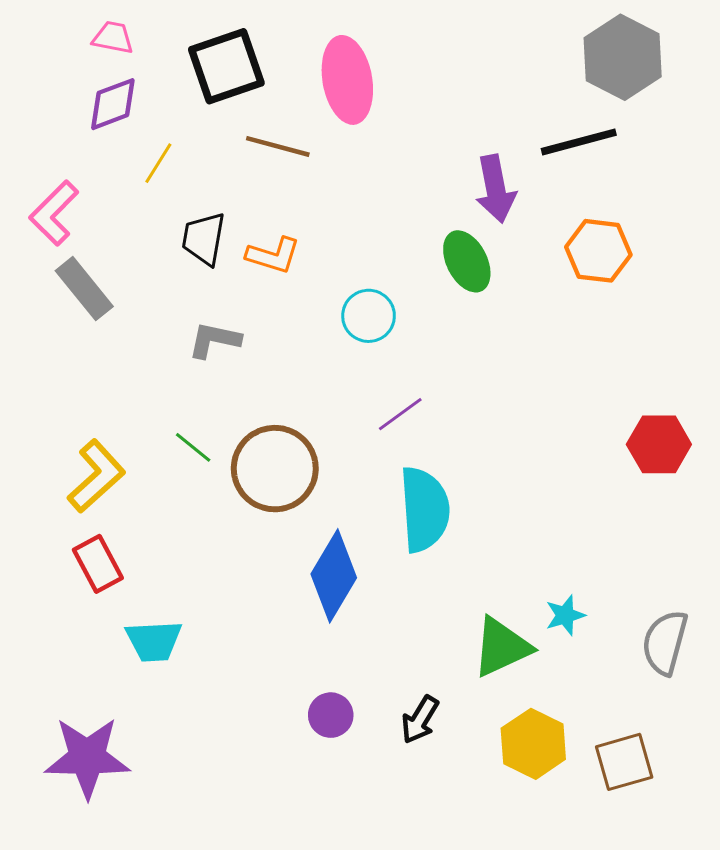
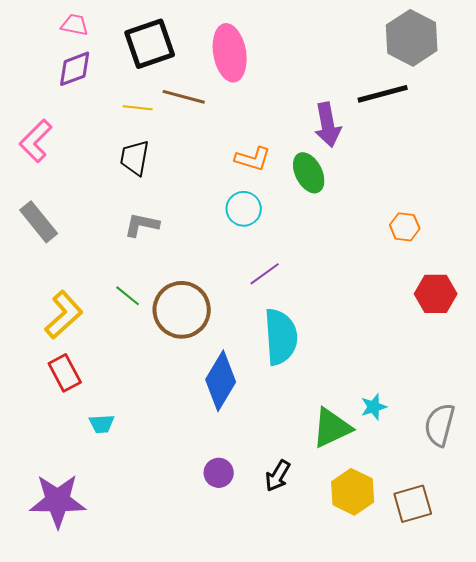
yellow line: (158, 163) -> (138, 108), moved, turned 64
orange hexagon: (598, 251) -> (405, 227), moved, size x0.7
orange L-shape: (273, 255) -> (253, 159), moved
gray rectangle: (84, 289) -> (39, 222), moved
cyan trapezoid: (154, 641) -> (102, 424), size x0.7

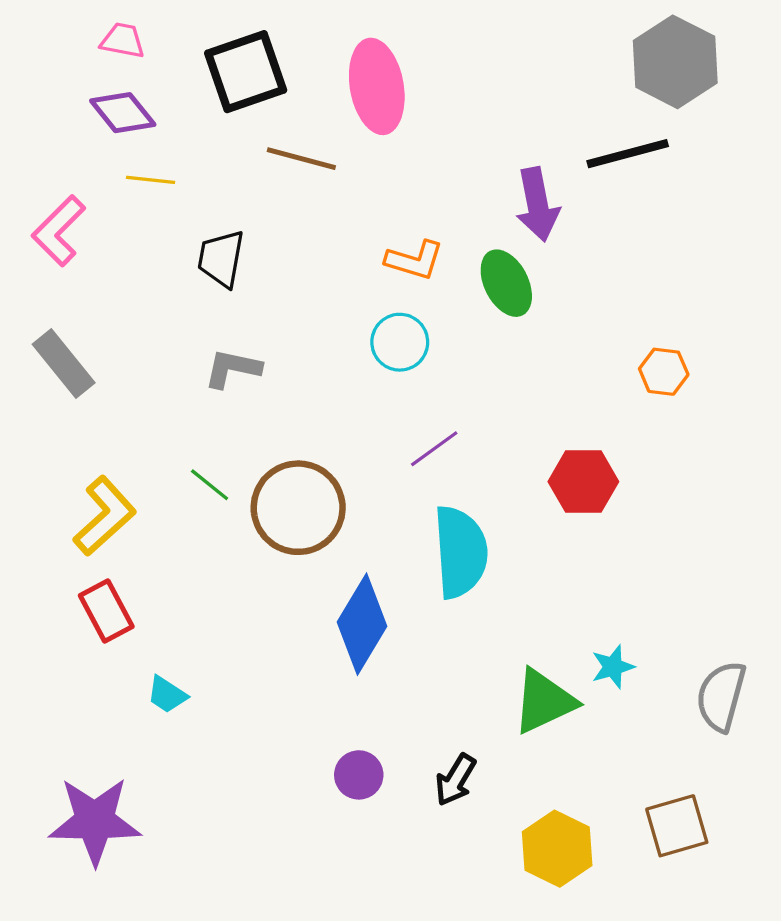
purple diamond: (75, 69) -> (123, 113), turned 72
yellow line: (138, 108) -> (151, 180), moved
red hexagon: (436, 294) -> (583, 482), moved
cyan trapezoid: (102, 424) -> (167, 695), turned 36
yellow hexagon: (353, 492) -> (557, 849), moved

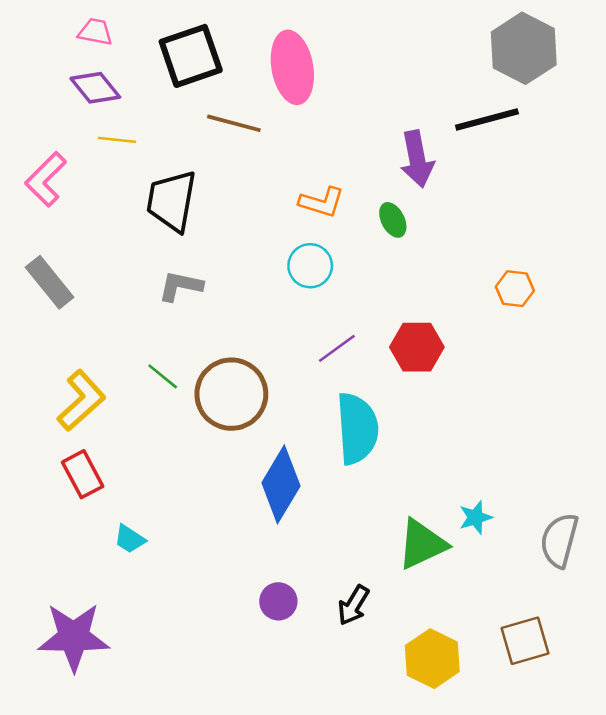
black trapezoid: (221, 259) -> (172, 201), size x1.4
green ellipse: (506, 283) -> (393, 220), size x0.7
red hexagon: (583, 482) -> (417, 347), moved

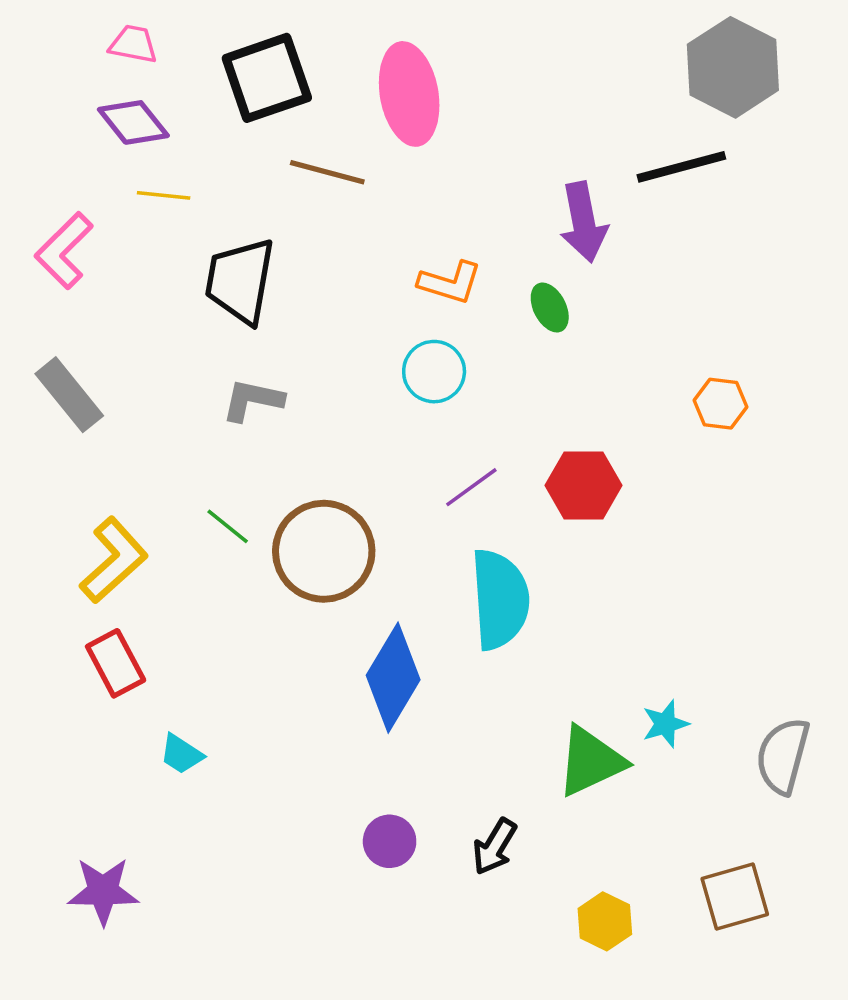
purple star: (74, 637) -> (103, 891), size x0.7
yellow hexagon: (432, 659) -> (605, 921), size x0.7

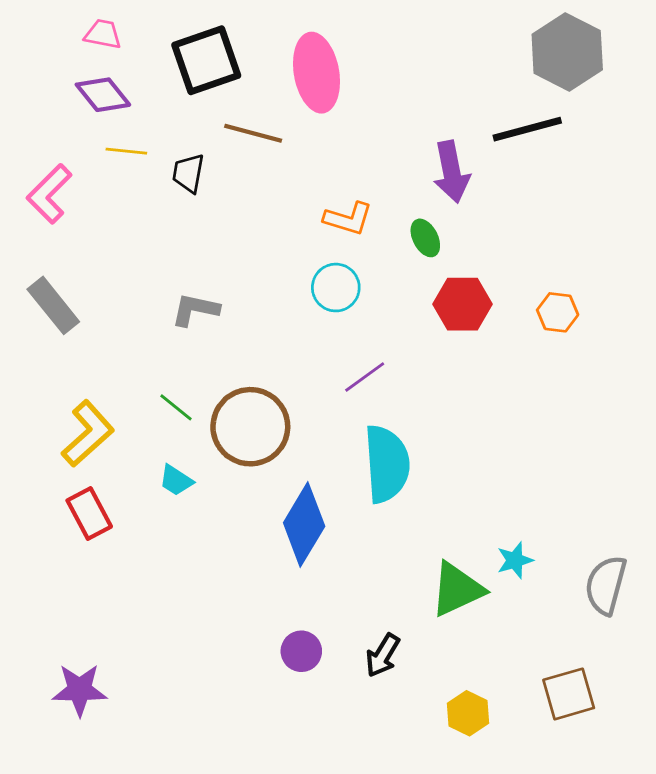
black trapezoid: (240, 281) -> (188, 173), moved, size x0.6
red hexagon: (583, 485) -> (463, 304), moved
cyan trapezoid: (181, 754) -> (176, 480), moved

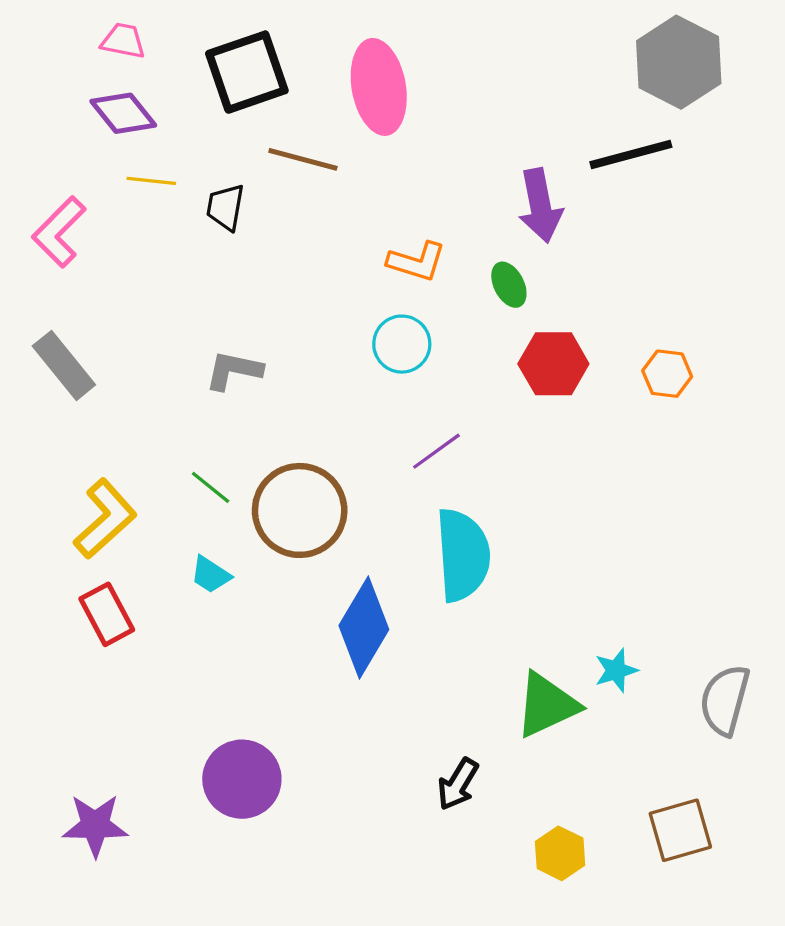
purple circle: (301, 651) -> (242, 779), moved, size x1.6

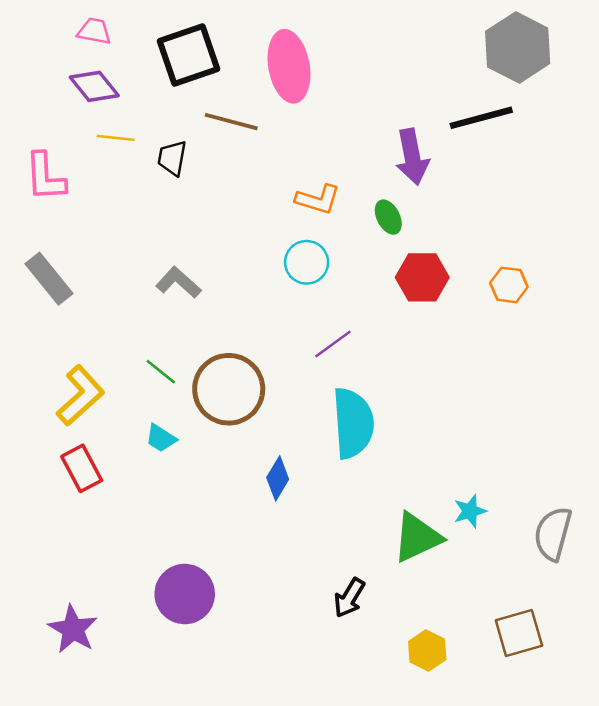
pink L-shape: (59, 232) -> (45, 177), turned -48
gray L-shape: (234, 370) -> (178, 282), turned 30
blue diamond: (364, 628) -> (278, 478), size x0.6
purple star: (95, 825) -> (73, 629), turned 30

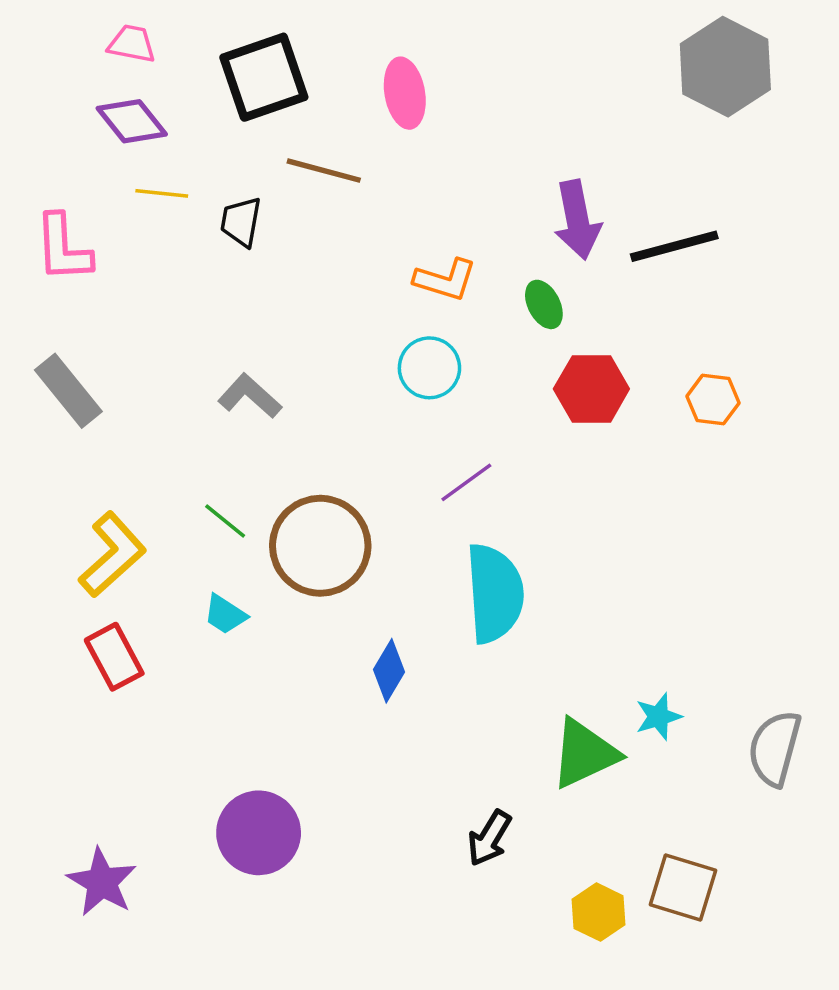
pink ellipse: (289, 66) -> (405, 93), size x0.7
black line: (481, 118) -> (674, 246), moved
brown square: (519, 633) -> (683, 887), moved, turned 33

